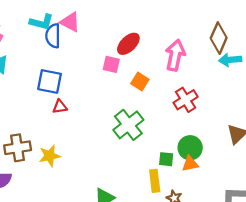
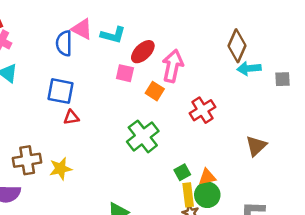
cyan L-shape: (42, 22) -> (113, 35), moved
pink arrow: (175, 55) -> (173, 66), moved
green circle: (190, 148) -> (207, 195), moved
green square: (166, 159) -> (182, 172), turned -35
yellow rectangle: (155, 181) -> (188, 195), moved

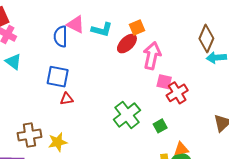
pink square: (125, 73) -> (164, 82), moved
orange square: (155, 91) -> (137, 27), moved, turned 35
green square: (182, 172) -> (160, 126), moved

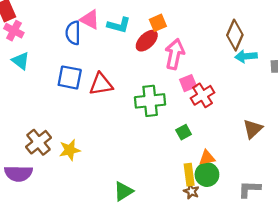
pink square: (164, 82) -> (188, 83), turned -35
red triangle: (67, 99) -> (101, 84), moved, size x1.6
green cross: (127, 115) -> (150, 101), moved, turned 32
brown cross: (29, 135) -> (38, 142), turned -30

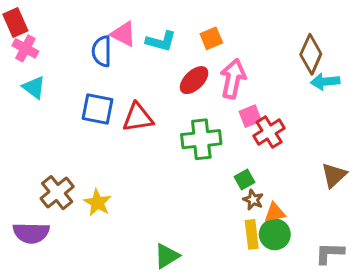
red ellipse: (147, 41) -> (194, 80), moved
yellow star: (70, 150) -> (97, 203), turned -30
brown star: (191, 191) -> (253, 200), moved

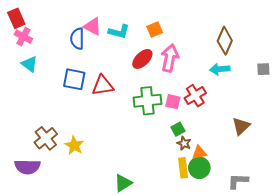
cyan arrow: (325, 82) -> (220, 69), moved
pink square: (250, 116) -> (173, 102), moved, turned 35

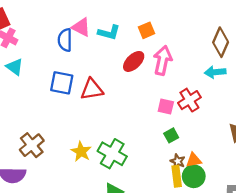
green cross: (147, 101) -> (112, 154), moved, turned 36
brown star: (184, 143) -> (178, 161), moved
yellow star: (74, 145) -> (81, 152), moved

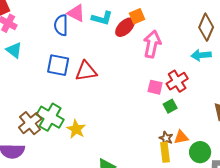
red ellipse: (134, 61) -> (125, 27), moved
green square: (171, 135) -> (170, 106), moved
green cross: (112, 154) -> (50, 117), moved
green circle: (194, 176) -> (200, 152), moved

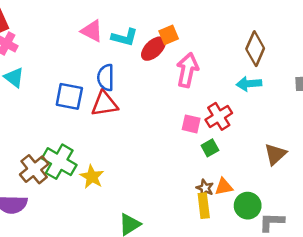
blue semicircle: (61, 25) -> (106, 78), moved

